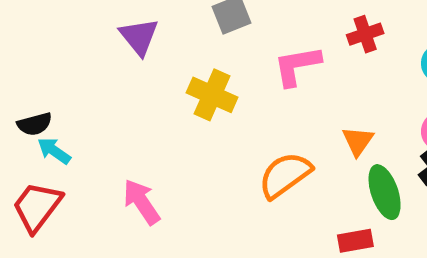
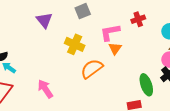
orange triangle: (358, 141) -> (115, 48), moved
orange semicircle: (285, 175) -> (92, 69), moved

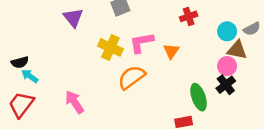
pink L-shape: (110, 32) -> (141, 43), moved
orange triangle: (115, 48) -> (171, 51), moved

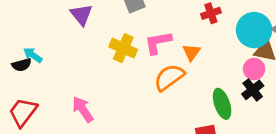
cyan circle: (227, 31) -> (254, 30), size x1.6
cyan arrow: (30, 76) -> (33, 55), moved
orange semicircle: (132, 77) -> (169, 77), moved

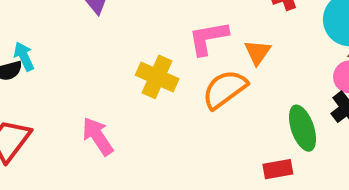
yellow cross: (123, 48) -> (157, 77), moved
cyan arrow: (33, 55) -> (24, 56), turned 30

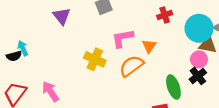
pink arrow: (98, 136) -> (51, 91), moved

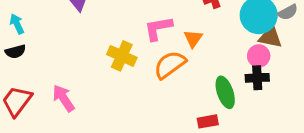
cyan arrow: (23, 48) -> (17, 24), moved
black cross: (198, 76) -> (257, 78), turned 35

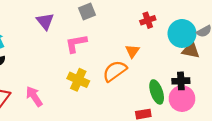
pink L-shape: (158, 28) -> (76, 43), moved
yellow cross: (122, 56) -> (78, 80), moved
pink circle: (259, 56) -> (182, 99), moved, size x1.5

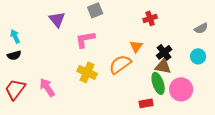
cyan circle: (182, 33) -> (198, 56), moved, size x0.6
brown triangle: (191, 50) -> (163, 66), moved
black cross: (181, 81) -> (164, 52), moved, turned -35

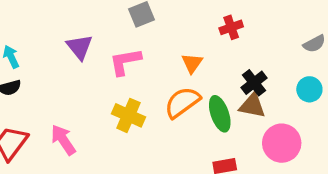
purple triangle: (57, 19) -> (80, 47), moved
orange triangle: (136, 46) -> (192, 63), moved
green ellipse: (158, 83) -> (220, 114), moved

